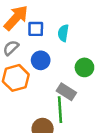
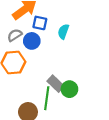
blue circle: (41, 60) -> (32, 41), moved
green circle: (84, 67) -> (69, 89), moved

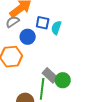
blue square: (40, 23) -> (43, 23), moved
gray semicircle: (15, 35) -> (13, 22), moved

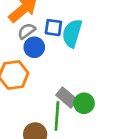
gray semicircle: (13, 22) -> (27, 31), moved
cyan semicircle: (56, 28) -> (72, 33), size x1.5

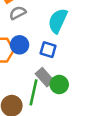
blue square: (53, 28) -> (48, 50), moved
blue circle: (34, 47) -> (20, 45), moved

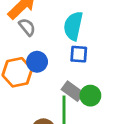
gray semicircle: (18, 13) -> (27, 27), turned 91
blue square: (48, 50) -> (79, 54), moved

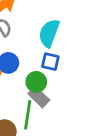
green circle: (90, 96) -> (36, 82), moved

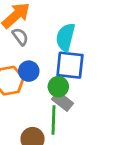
blue square: (50, 62) -> (70, 65), size x1.6

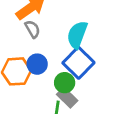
blue square: (70, 65) -> (78, 63), turned 32

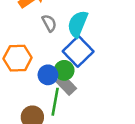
gray semicircle: (33, 29) -> (49, 23), moved
blue circle: (37, 64) -> (48, 75), moved

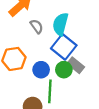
green circle: (64, 70) -> (64, 70), moved
gray rectangle: (66, 85) -> (76, 65), moved

